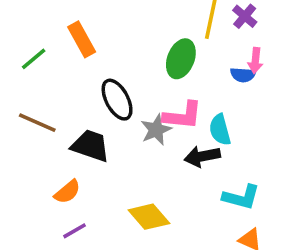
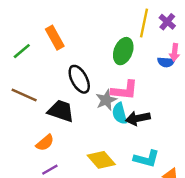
cyan semicircle: (220, 130) -> (120, 113), moved
cyan L-shape: (241, 197) -> (146, 159), moved

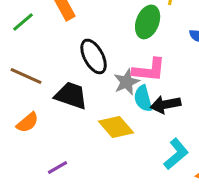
orange semicircle: (45, 143) -> (27, 123), moved
cyan L-shape: (146, 159) -> (176, 154), turned -55
yellow diamond: (101, 160) -> (116, 127), moved

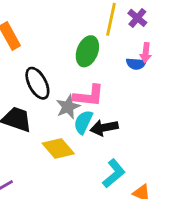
cyan semicircle: (143, 98) -> (83, 122), turned 40

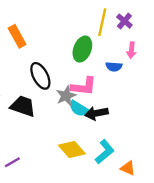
blue semicircle: (136, 64) -> (114, 67), moved
cyan semicircle: (83, 122) -> (79, 109), turned -84
yellow diamond: (58, 148) -> (72, 149), moved

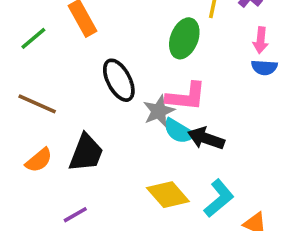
blue semicircle: (114, 67) -> (264, 67), moved
black trapezoid: (23, 106) -> (86, 153), moved, turned 92
black arrow: (96, 113) -> (206, 138), turned 30

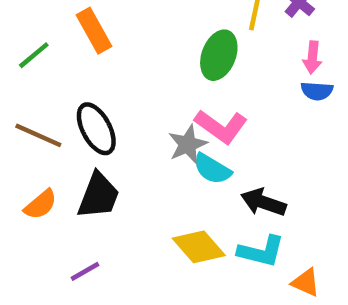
black ellipse: (119, 80) -> (96, 129), moved
pink L-shape: (186, 97) -> (221, 127), turned 30
black arrow: (206, 138) -> (263, 202), moved
cyan L-shape: (219, 198) -> (261, 251), turned 54

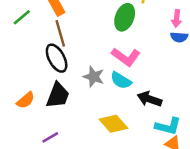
brown line: (38, 135) -> (60, 33), moved, turned 50
gray star: (188, 144) -> (94, 77), moved, turned -30
cyan L-shape: (261, 251) -> (168, 126), moved

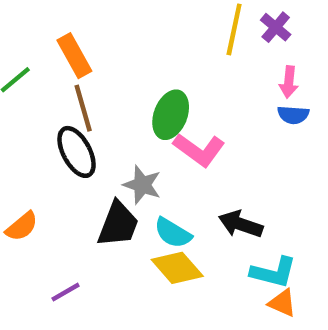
green ellipse: (125, 17) -> (171, 115), moved
cyan semicircle: (121, 80) -> (173, 233), moved
black trapezoid: (58, 95) -> (118, 224), moved

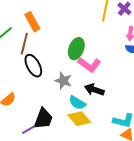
brown line: (83, 108) -> (24, 44), moved, turned 30
black trapezoid: (118, 224) -> (43, 119), moved
black arrow: (241, 224) -> (94, 90), moved

